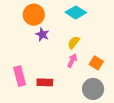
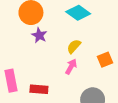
orange square: (96, 63) -> (105, 60), moved, turned 32

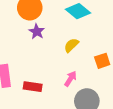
pink arrow: (71, 67) -> (70, 79), moved

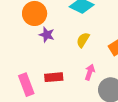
red rectangle: (33, 87) -> (54, 77), moved

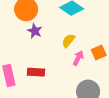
pink arrow: (90, 72) -> (78, 58), moved

